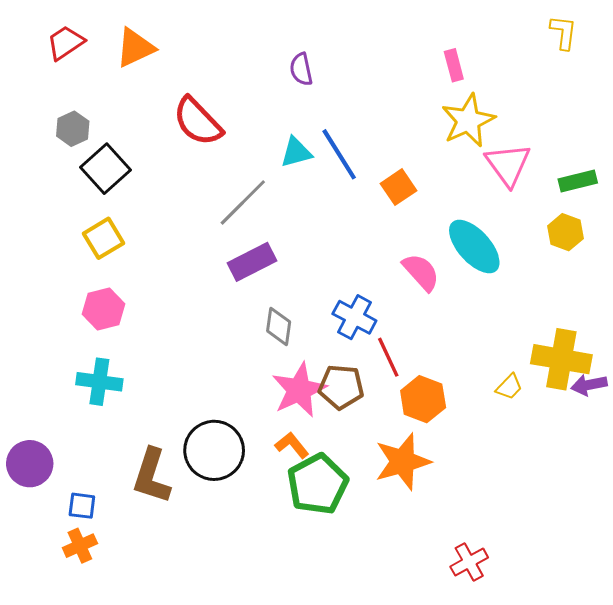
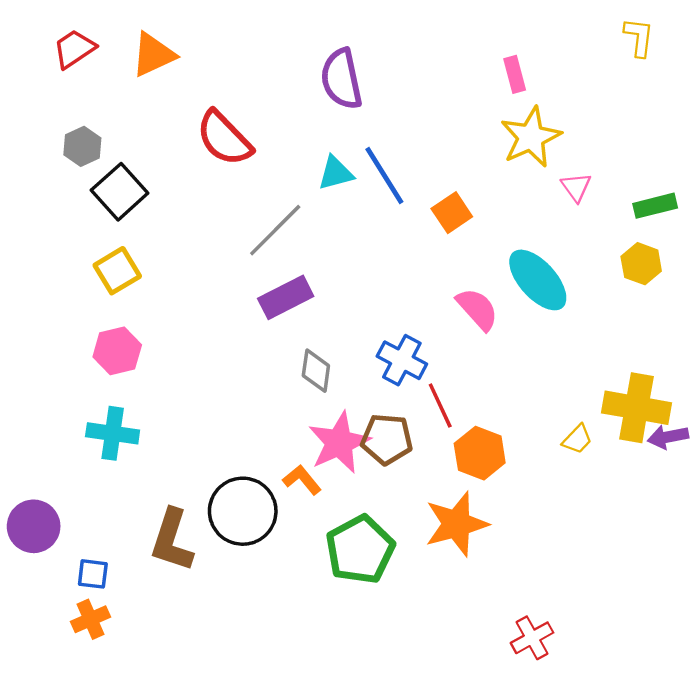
purple semicircle: (301, 69) -> (341, 79), size x1.6
pink triangle: (508, 165) -> (576, 187), size x0.6
orange L-shape: (292, 445) -> (302, 480), moved

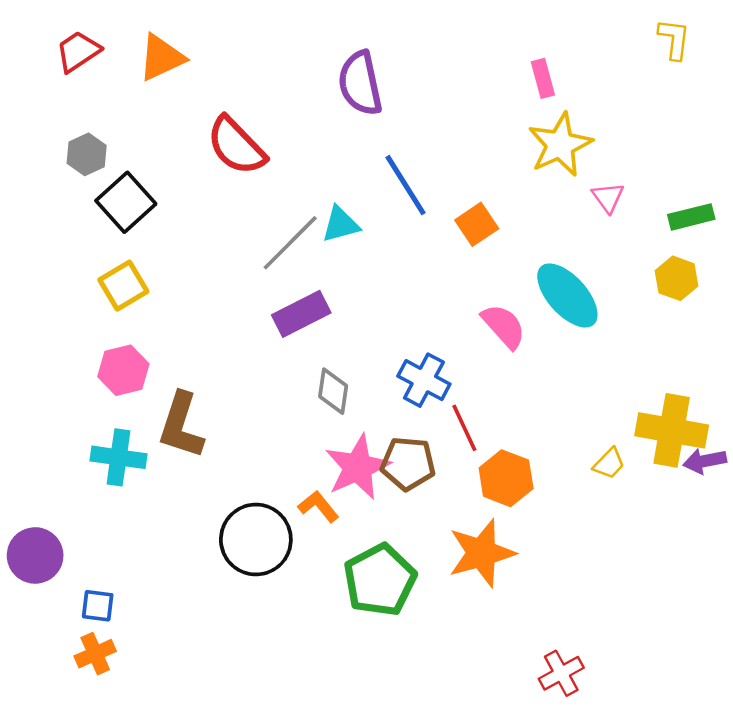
cyan triangle: (336, 173) -> (340, 224), moved
brown L-shape: (172, 540) -> (181, 425), moved

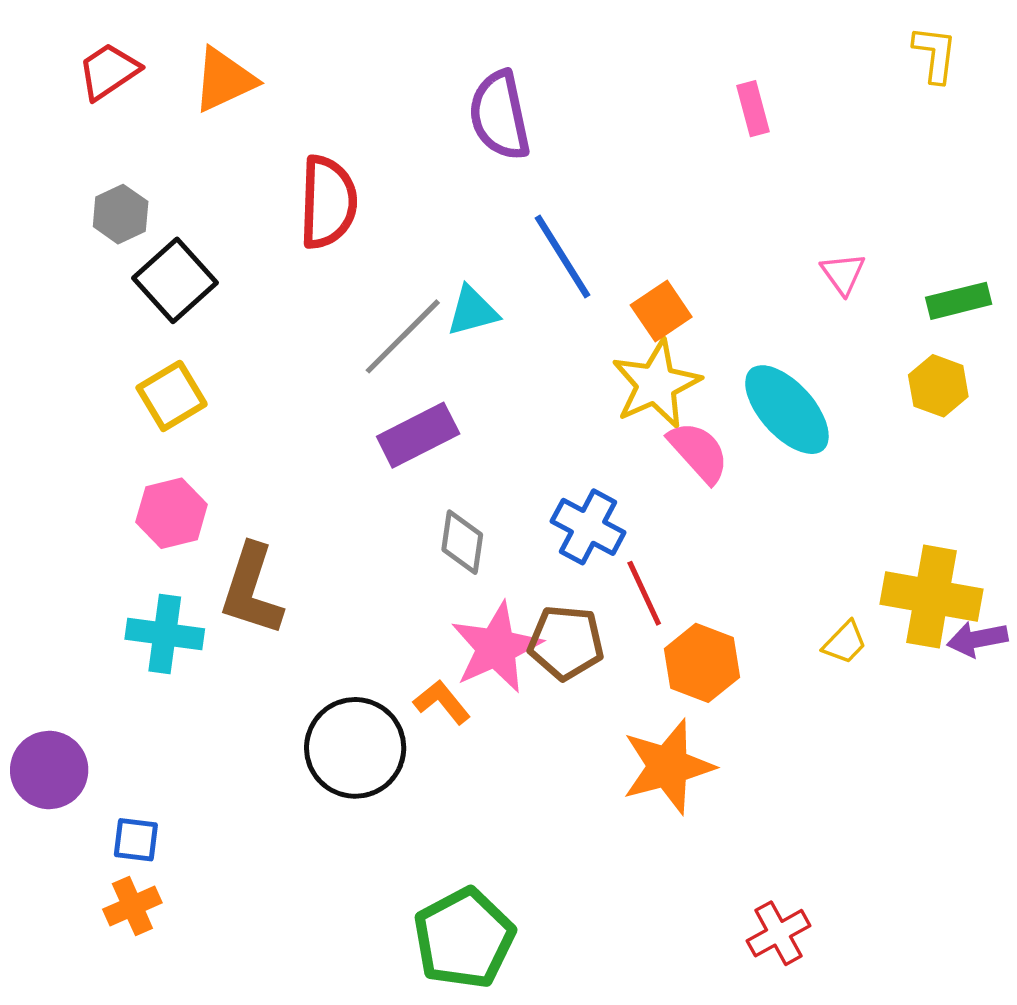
yellow star: (560, 145) -> (656, 384), moved
red semicircle: (236, 146) -> (328, 202), turned -134
green pentagon: (380, 580) -> (464, 938), moved

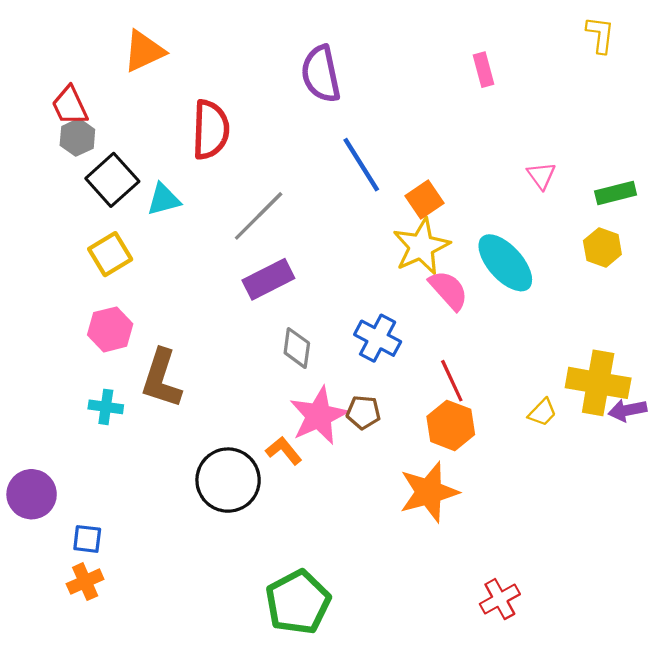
red trapezoid: (109, 71) -> (70, 106), moved, turned -81
cyan triangle: (472, 311) -> (164, 200), moved
red line: (644, 593) -> (452, 381), moved
cyan cross: (165, 634) -> (106, 407), size x0.7
brown pentagon: (566, 642) -> (363, 412), size x0.7

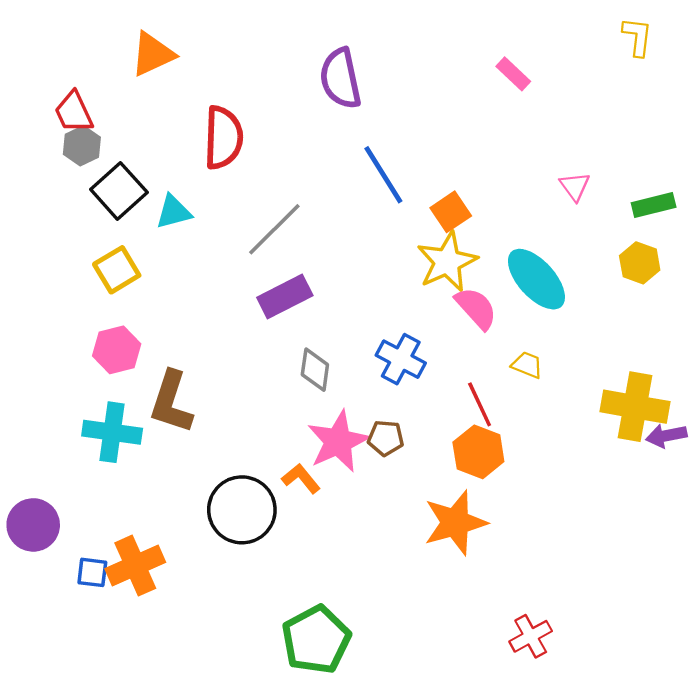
pink rectangle: (483, 70) -> (513, 74), turned -32
cyan cross: (106, 407) -> (112, 432), size x1.6
yellow trapezoid: (542, 412) -> (527, 365), moved, turned -112
orange cross: (85, 582) -> (135, 566), moved, size x1.5

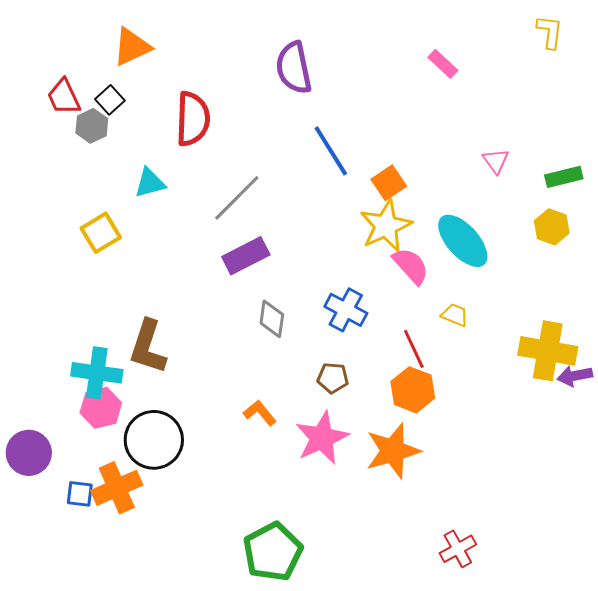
gray hexagon: (82, 146) -> (92, 126), moved
black square: (119, 191) -> (110, 100), moved, size x0.6
pink hexagon: (117, 350) -> (101, 408), moved
pink star: (338, 441) -> (322, 438), moved
black circle: (242, 510) -> (154, 440), moved

